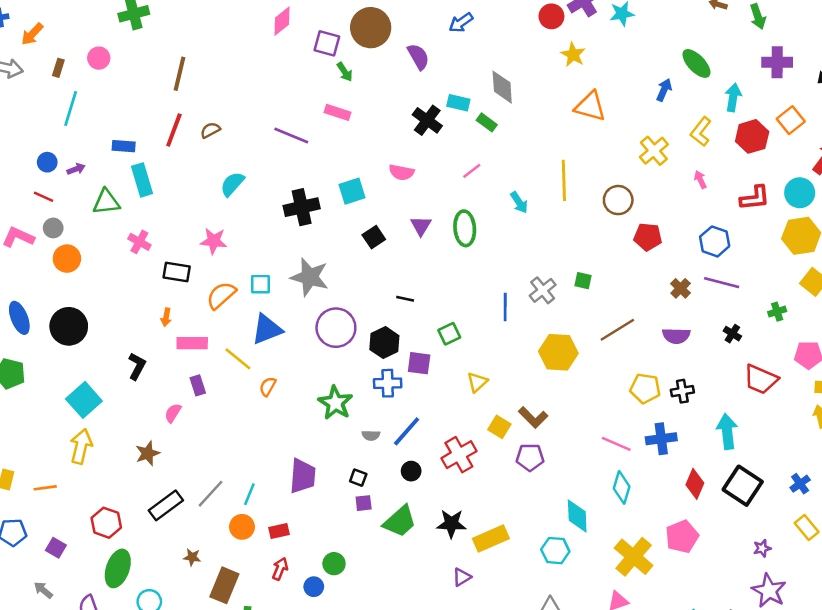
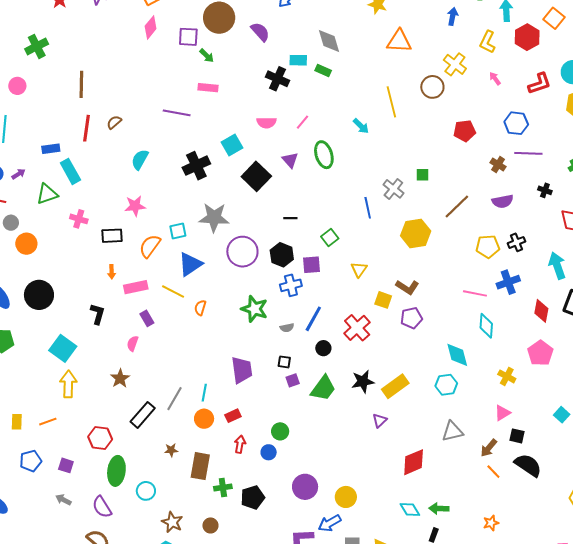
pink line: (472, 171) -> (303, 122), moved
brown circle: (618, 200) -> (432, 87), moved
black square: (374, 237) -> (256, 176), size x1.6
yellow cross: (634, 557) -> (507, 376), size x0.6

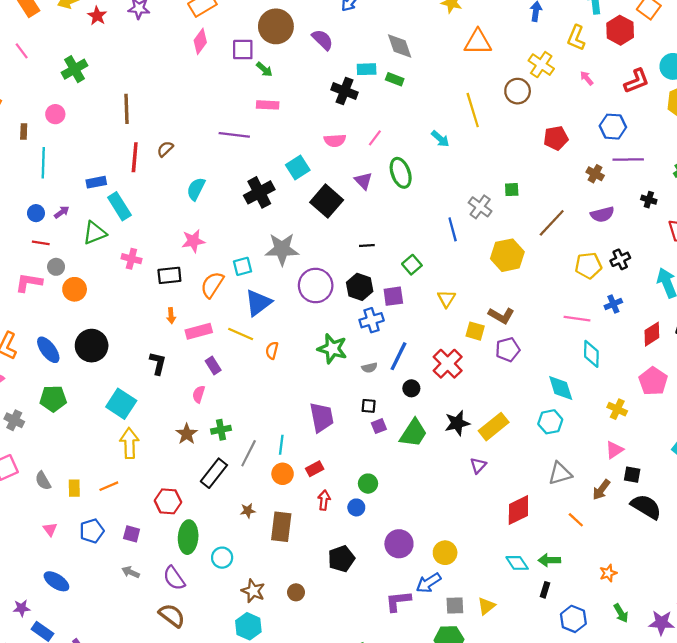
blue cross: (508, 282) -> (613, 304), size x0.7
red diamond: (541, 311) -> (652, 334), turned 50
orange line: (493, 472) -> (576, 520), moved
green cross: (223, 488) -> (221, 430), moved

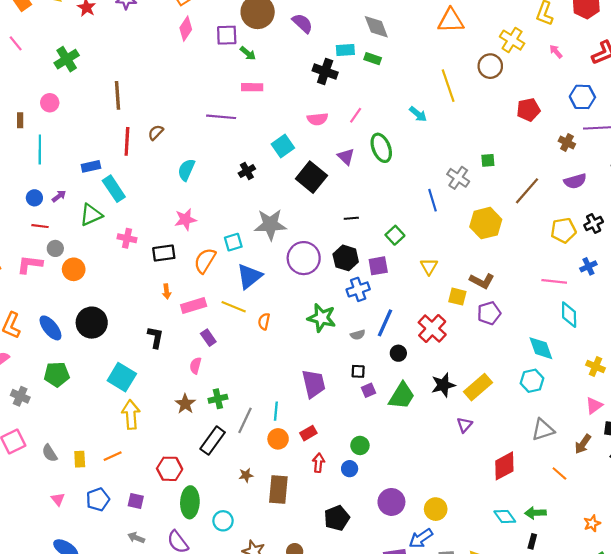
black cross: (259, 192) -> (247, 171), size x0.6

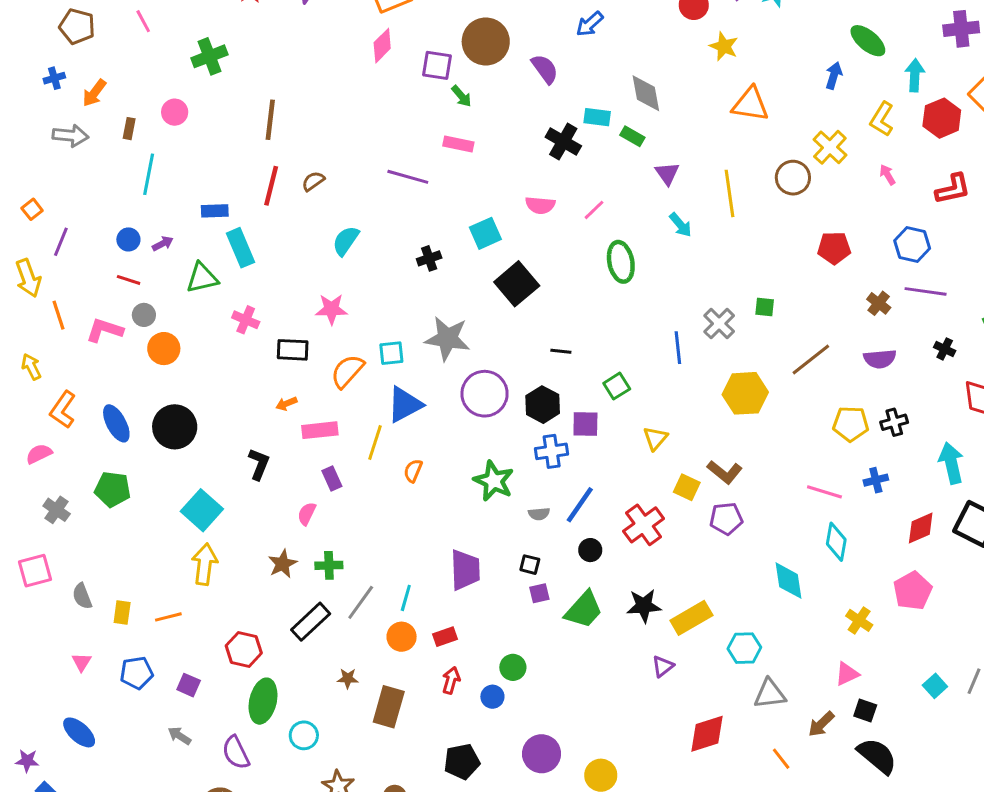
purple triangle: (346, 157) -> (667, 173), moved
orange arrow: (167, 291) -> (286, 404), turned 64
yellow line: (234, 307) -> (375, 442), turned 75
cyan hexagon: (532, 381) -> (744, 648), moved

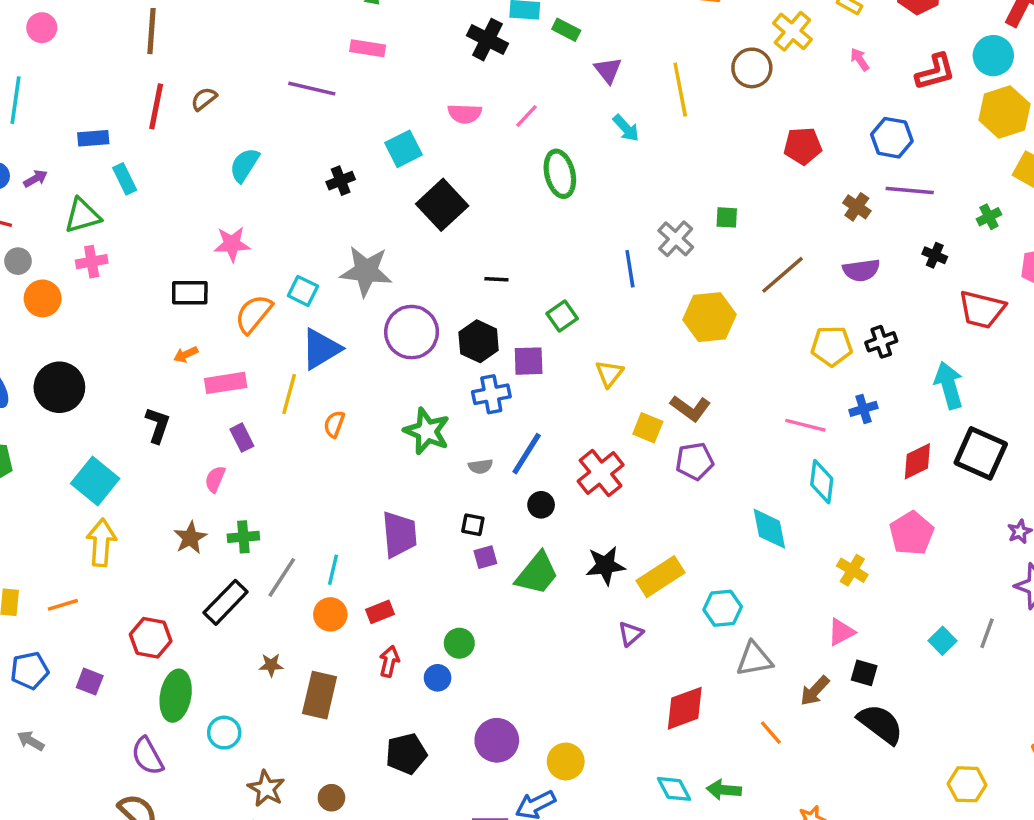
cyan rectangle: (241, 248) -> (125, 179), size x0.7
pink cross: (246, 320) -> (92, 262), moved, turned -30
cyan square: (391, 353) -> (303, 291), turned 35
gray arrow: (179, 736) -> (31, 741), moved

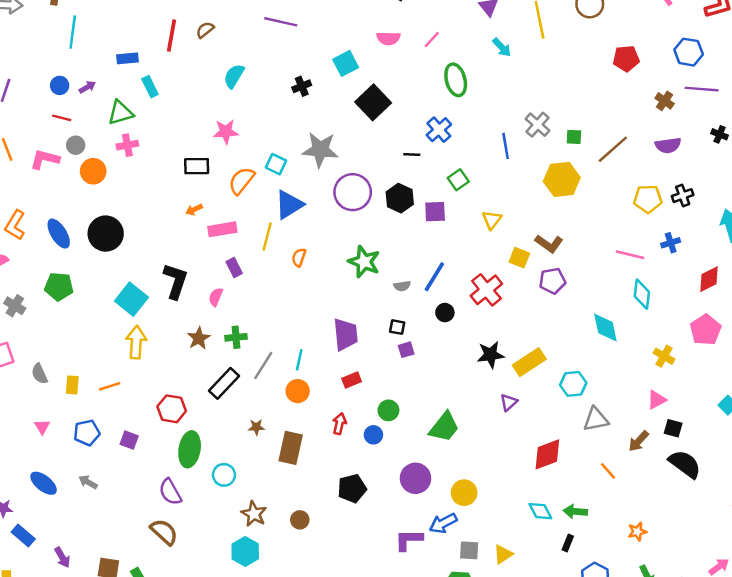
green square: (727, 217) -> (574, 137), moved
blue cross: (491, 394) -> (439, 130), moved, turned -30
black L-shape: (158, 425) -> (176, 281), moved, size x1.4
green trapezoid: (537, 573) -> (444, 427), moved
red rectangle: (380, 612) -> (352, 380), moved

